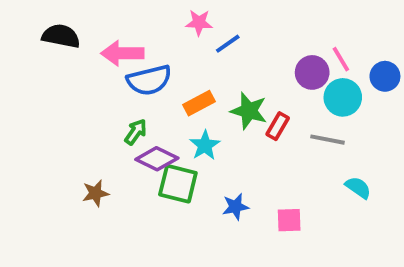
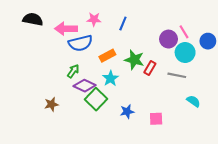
pink star: (199, 23) -> (94, 19), moved
blue line: (228, 44) -> (123, 23), turned -32
green square: (178, 184) -> (96, 99), turned 30

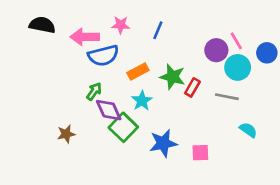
purple diamond: (85, 86) -> (109, 110), turned 40
blue star: (127, 112) -> (163, 143), size x1.5

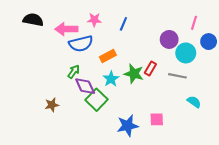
pink line: (236, 41) -> (194, 23), moved, turned 48
green star: (172, 77) -> (134, 74), moved
blue star: (163, 143) -> (128, 126), moved

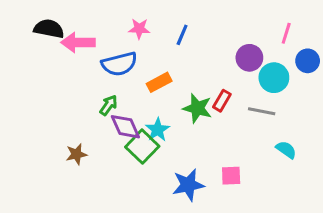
pink arrow: (66, 29) -> (78, 42), moved
cyan star: (111, 79) -> (158, 130), moved

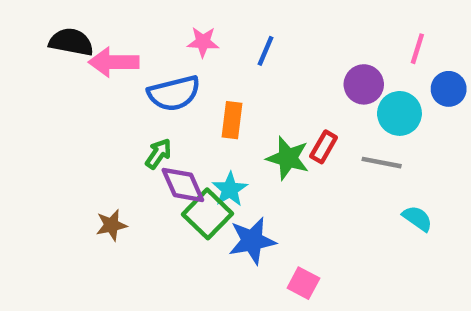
orange rectangle: (159, 82) -> (232, 120), turned -55
pink square: (231, 176) -> (303, 283), moved, turned 30
blue star: (188, 185) -> (252, 241), moved

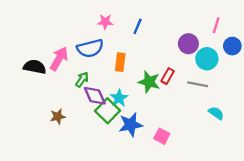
black semicircle: (71, 42) -> (35, 67), moved
pink arrow: (114, 62) -> (59, 59), moved, turned 120
pink square: (303, 283) -> (162, 136), moved

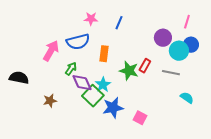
blue circle: (232, 46) -> (191, 45), moved
black semicircle: (35, 67) -> (19, 78), moved

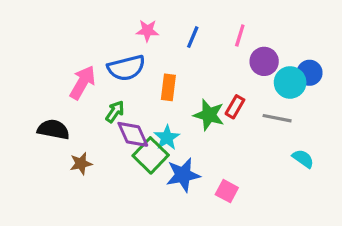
pink line: (187, 22) -> (240, 35), moved
black semicircle: (19, 78) -> (53, 129), moved

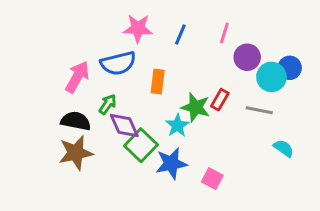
pink star: (147, 31) -> (138, 28), size x1.4
black semicircle: (53, 129) -> (76, 121), moved
cyan star: (167, 138) -> (177, 125), moved
brown star: (81, 164) -> (76, 153), size x1.6

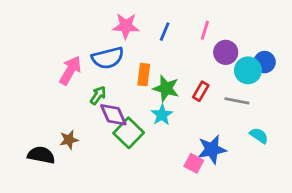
green star: (196, 107) -> (166, 88), moved
black semicircle: (76, 121) -> (41, 155), moved
brown star: (76, 153) -> (69, 140), size x0.6
blue star: (171, 163) -> (212, 149), moved

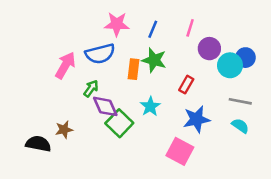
green star: (166, 88) -> (154, 60), moved
gray line: (237, 101) -> (240, 101), moved
blue star: (212, 149) -> (197, 119), moved
pink square: (194, 163) -> (180, 151), size x1.5

